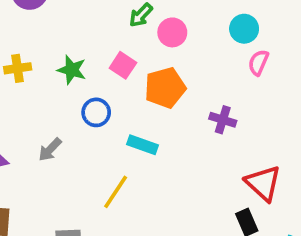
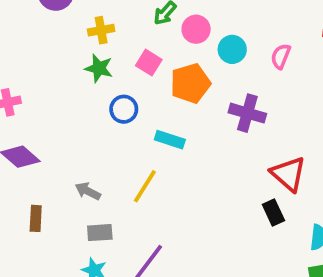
cyan circle: (244, 29) -> (232, 49), moved
yellow cross: (18, 68) -> (101, 30), moved
purple cross: (223, 120) -> (247, 113), size x1.4
gray arrow: (50, 149) -> (88, 191), moved, turned 75

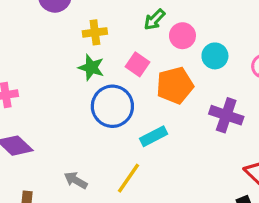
blue circle: (124, 109) -> (112, 106), size x1.6
cyan rectangle: (170, 140) -> (154, 136), turned -48

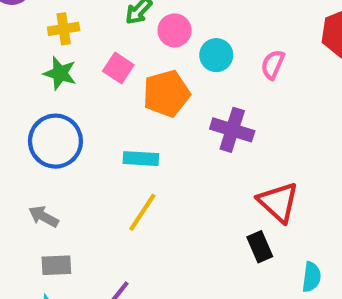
blue circle: (112, 106) -> (55, 141), moved
cyan rectangle: (154, 136) -> (141, 159), turned 32
yellow line: (129, 178) -> (142, 212), moved

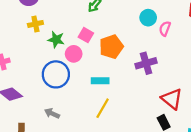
yellow cross: (64, 29) -> (35, 24), moved
pink circle: (175, 30) -> (74, 54), moved
cyan circle: (216, 55) -> (148, 18), moved
purple cross: (232, 130) -> (146, 63), turned -30

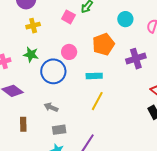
cyan circle: (148, 18) -> (125, 19), moved
pink square: (86, 35) -> (68, 17), moved
green star: (56, 40) -> (31, 55), moved

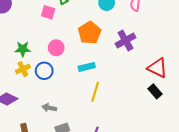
yellow cross: (33, 26) -> (23, 69), moved
green star: (31, 55) -> (23, 49), moved
blue circle: (53, 71) -> (44, 71), size x0.7

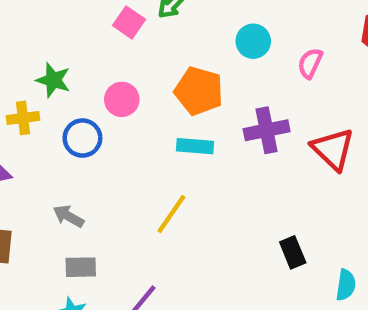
orange pentagon: (89, 33) -> (199, 91), turned 30
cyan rectangle: (87, 67) -> (195, 146), moved
red triangle: (157, 68) -> (333, 149), moved
yellow cross: (23, 69) -> (23, 118), moved

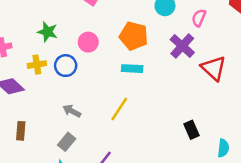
yellow cross: (23, 118) -> (37, 65), moved
purple cross: (267, 130) -> (182, 46), moved, turned -35
gray arrow: (68, 216) -> (72, 111), moved
gray rectangle: (81, 267) -> (67, 142), turned -48

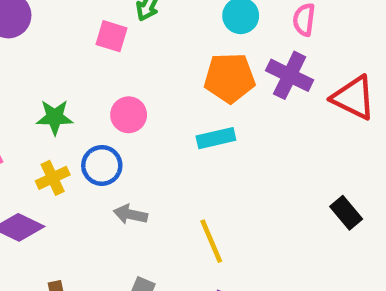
orange pentagon: (134, 36) -> (230, 78), moved
yellow line: (119, 109) -> (211, 241), moved, turned -40
gray arrow: (72, 111) -> (130, 214), moved

